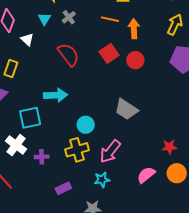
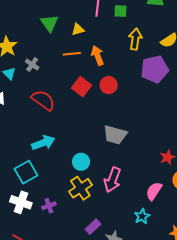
cyan star: (102, 180) -> (142, 216), moved
purple rectangle: (63, 188) -> (93, 227), moved

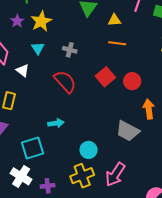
orange line: (72, 54) -> (117, 43), moved
orange arrow: (98, 56) -> (149, 109), moved
gray cross: (32, 65) -> (70, 50), moved, turned -32
cyan arrow: (43, 143) -> (56, 123), size x0.7

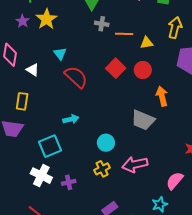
yellow triangle: (114, 20) -> (147, 43), moved
cyan triangle: (38, 48) -> (60, 54), moved
gray cross: (70, 50) -> (102, 24), moved
pink arrow: (115, 174) -> (135, 164), turned 50
yellow cross: (82, 176) -> (102, 169), size x0.7

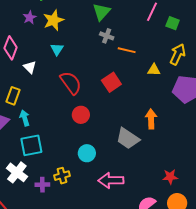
yellow triangle: (147, 43) -> (154, 70), moved
cyan triangle: (60, 54) -> (57, 49), moved
red circle: (143, 70) -> (81, 115), moved
cyan arrow: (71, 119) -> (25, 118), moved, turned -105
yellow cross: (102, 169) -> (62, 176), moved

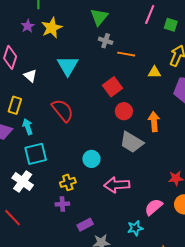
cyan triangle: (57, 49) -> (68, 66), moved, size x1.6
red semicircle: (71, 83) -> (63, 110), moved
red circle: (81, 115) -> (124, 111), moved
purple cross: (42, 185) -> (62, 204), moved

